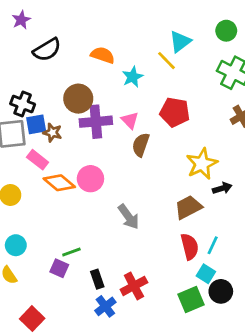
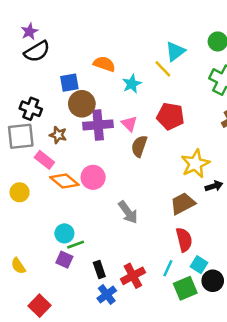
black semicircle: (47, 50) -> (37, 51), moved
blue square: (36, 124) -> (69, 83), moved
cyan circle: (16, 245) -> (64, 233), moved
cyan line: (213, 245) -> (168, 268), moved

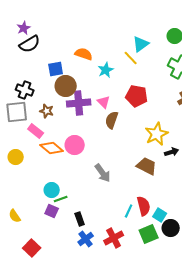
brown trapezoid: (183, 203) -> (147, 166), turned 55
red semicircle: (184, 240) -> (144, 206), moved
cyan line: (168, 268) -> (129, 211), moved
red cross: (133, 276) -> (114, 238), moved

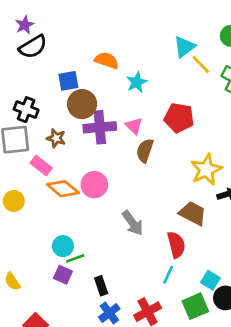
yellow line: (131, 58) -> (201, 64), moved
red semicircle: (144, 206) -> (176, 245), moved

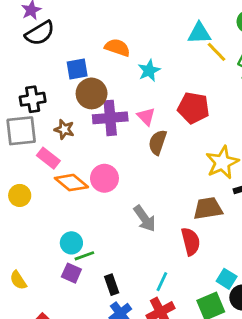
cyan triangle: (184, 47) -> (199, 33), turned 35
black cross: (26, 110) -> (33, 99), turned -30
brown trapezoid: (193, 213) -> (208, 208), turned -36
cyan line: (168, 275) -> (162, 282), moved

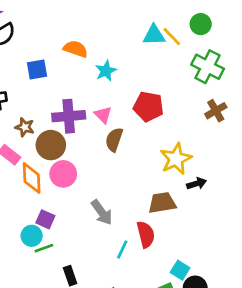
yellow line: (217, 52) -> (172, 36), moved
brown circle: (92, 93) -> (51, 145), moved
orange diamond: (71, 183) -> (32, 178), turned 48
purple square: (71, 273) -> (45, 219), moved
cyan line: (162, 282) -> (122, 250), moved

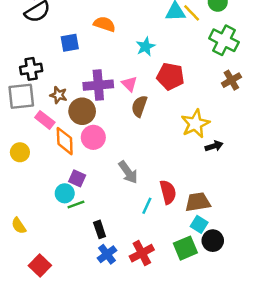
cyan star: (106, 71) -> (146, 47), moved
brown trapezoid: (162, 203) -> (198, 202), moved

